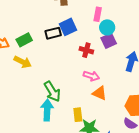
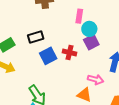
blue square: (68, 27) -> (48, 56), moved
pink arrow: (91, 76) -> (96, 80), moved

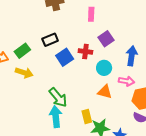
cyan circle: (89, 29) -> (104, 68), moved
pink arrow: (96, 80) -> (127, 81), moved

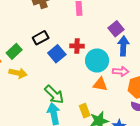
purple square: (106, 39) -> (116, 29), moved
cyan circle: (104, 68) -> (97, 61), size x1.5

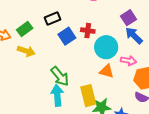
blue arrow: (123, 46) -> (134, 36), turned -54
yellow rectangle: (85, 111) -> (88, 96), size x1.5

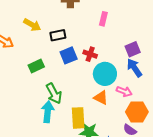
green rectangle: (25, 29) -> (36, 66), moved
yellow arrow: (26, 51) -> (32, 25), moved

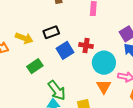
yellow arrow: (32, 25) -> (24, 38), moved
orange triangle: (101, 98) -> (104, 87), turned 42

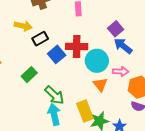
yellow arrow: (24, 38) -> (23, 26), moved
red cross: (86, 45) -> (77, 47), size x1.5

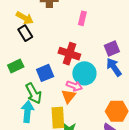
black rectangle: (40, 39) -> (25, 33), moved, turned 70
blue square: (57, 54) -> (45, 73), moved
pink arrow: (121, 71) -> (74, 86), moved
orange triangle: (100, 85) -> (69, 96), moved

